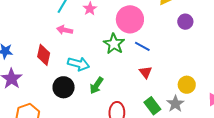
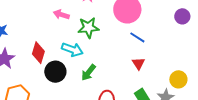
green star: (114, 44) -> (88, 28), moved, turned 30
red diamond: (44, 55) -> (38, 53), moved

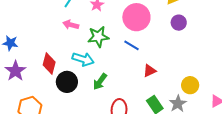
purple circle: (182, 16) -> (179, 23), moved
blue line: (137, 37) -> (132, 45), moved
red triangle: (138, 63) -> (150, 71), turned 40

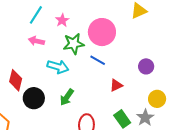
purple circle: (179, 23) -> (146, 66), moved
green star: (98, 37) -> (74, 44), moved
cyan arrow: (83, 59) -> (58, 67), moved

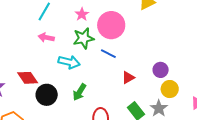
pink star: (62, 20) -> (82, 14), moved
purple circle: (146, 66) -> (161, 70), moved
red diamond: (16, 80) -> (28, 78), turned -45

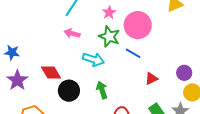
green star: (84, 38) -> (109, 37), turned 30
green arrow: (79, 92) -> (102, 90), turned 126

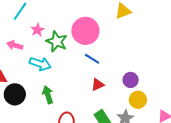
pink star: (109, 13) -> (37, 30), moved
pink arrow: (72, 33) -> (15, 45), moved
blue line: (133, 53) -> (92, 59), moved

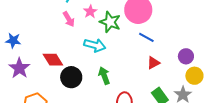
pink arrow: (15, 45) -> (69, 19), moved, turned -133

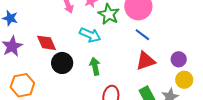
red triangle: (153, 63) -> (145, 61), size x1.5

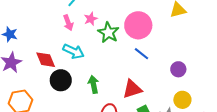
cyan arrow: (90, 35) -> (74, 51), moved
purple circle: (179, 59) -> (178, 69), moved
red triangle: (145, 61) -> (132, 89), moved

